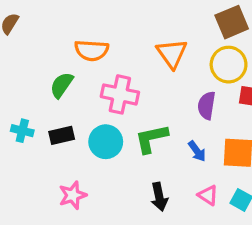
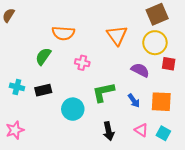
pink cross: (120, 94) -> (82, 63), size x0.6
purple semicircle: (206, 105) -> (140, 70), turned 108
cyan circle: (106, 142) -> (73, 109), moved
pink star: (73, 195) -> (15, 130), moved

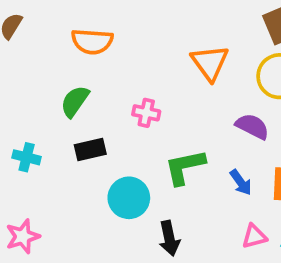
orange semicircle: (63, 33) -> (92, 41), moved
black rectangle: (43, 90) -> (90, 150), moved
pink triangle: (141, 130) -> (254, 236), turned -48
black arrow: (109, 131) -> (169, 238), moved

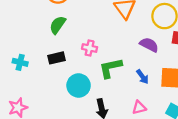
green semicircle: (75, 101) -> (58, 25), moved
pink cross: (146, 113) -> (90, 48), moved
pink triangle: (254, 236) -> (139, 108), moved

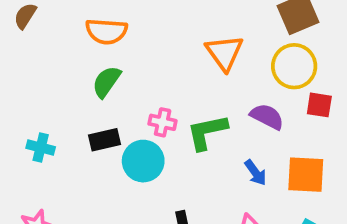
green L-shape: (110, 68) -> (207, 132), moved
cyan circle: (79, 85) -> (143, 161), moved

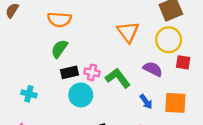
green L-shape: (207, 132) -> (118, 78), turned 65
black rectangle: (104, 140) -> (69, 72), moved
cyan cross: (41, 147) -> (29, 94), moved

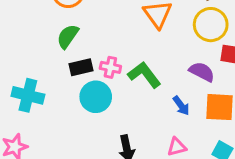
purple semicircle: (153, 69) -> (202, 72), moved
cyan cross: (29, 94) -> (28, 95), size x1.5

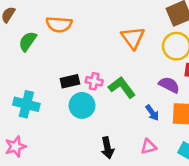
green semicircle: (68, 36) -> (28, 41), moved

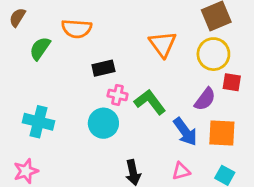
black rectangle: (70, 81) -> (103, 68), moved
purple semicircle: (169, 85) -> (205, 99), turned 100
blue arrow: (152, 113) -> (185, 132), size x1.5

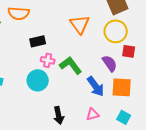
purple semicircle: (205, 99) -> (110, 63), turned -72

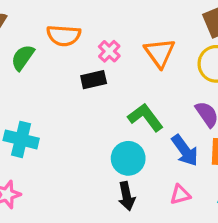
pink cross: (48, 60) -> (109, 51), moved, turned 32
cyan circle: (38, 80) -> (128, 158), moved

